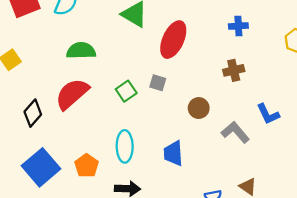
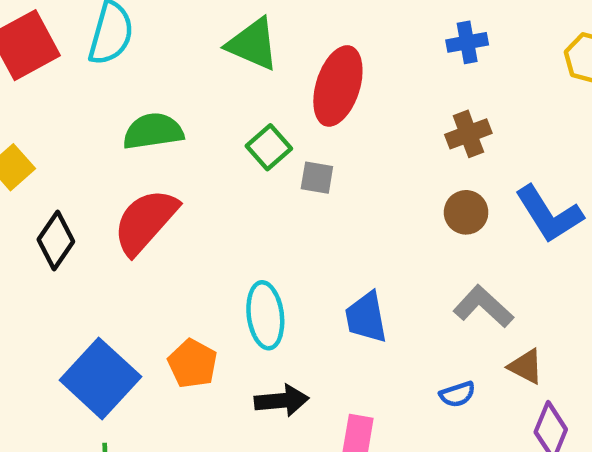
green square: (126, 91) -> (269, 147), moved
brown circle: (199, 108) -> (466, 212), moved
black diamond: (33, 113) -> (56, 240), moved
blue L-shape: (268, 114) -> (549, 214), size x1.4
gray L-shape: (235, 132) -> (483, 306), moved

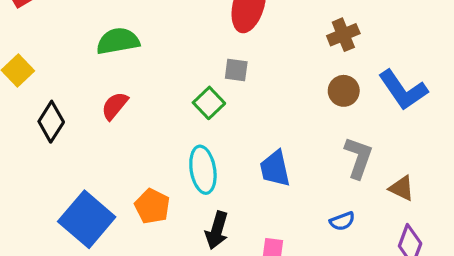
green square: (269, 147) -> (209, 103), moved
red semicircle: (145, 221) -> (115, 106), size x0.6
gray L-shape: (483, 306) -> (359, 158), turned 69
brown triangle: (526, 366) -> (402, 188), moved
black arrow: (282, 401) -> (217, 230), turned 114

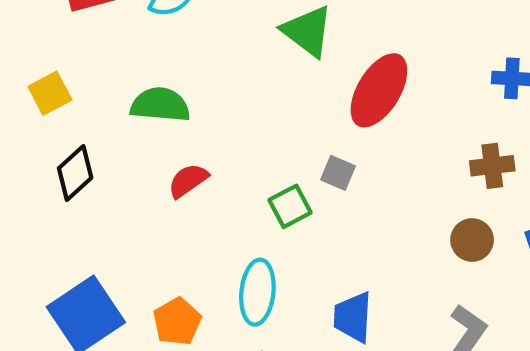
green semicircle: (118, 41) -> (160, 105), moved
red semicircle: (115, 106) -> (188, 181), moved

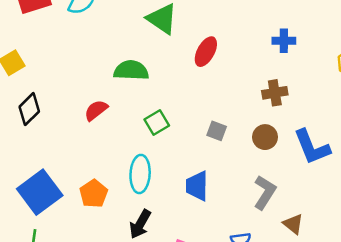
red ellipse: (379, 90) -> (206, 52), size x0.7
green semicircle: (160, 105) -> (131, 70), moved
gray square: (338, 173) -> (217, 131), moved

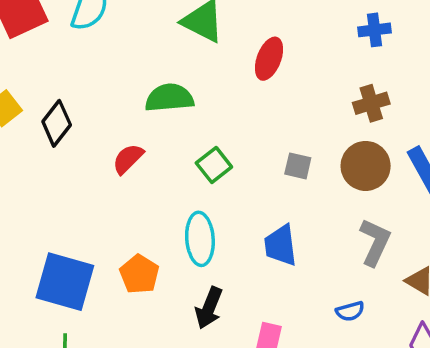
black diamond: (29, 109) -> (57, 123), moved
brown circle: (265, 137) -> (366, 166), size x1.4
blue square: (40, 192) -> (65, 282), turned -30

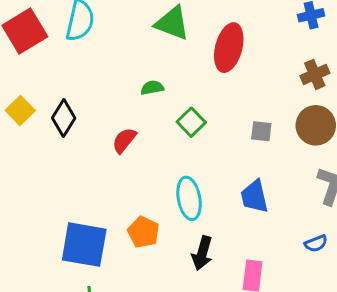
red ellipse: (269, 59) -> (229, 48), size x1.4
green semicircle: (169, 98) -> (152, 88), size x0.6
green square: (214, 165) -> (191, 122), moved

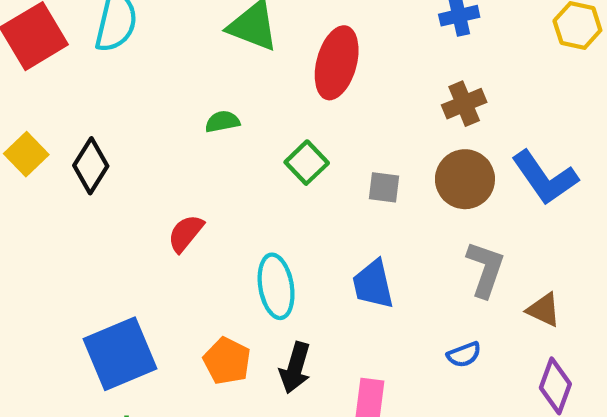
green square: (191, 122) -> (307, 163), moved
red semicircle: (124, 140) -> (186, 233), moved
orange pentagon: (143, 232) -> (227, 361), moved
blue square: (84, 245) -> (120, 354), turned -33

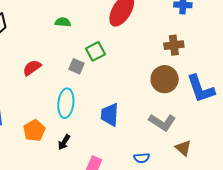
gray square: (384, 187) -> (76, 66), moved
gray L-shape: (485, 269) -> (162, 122), turned 88
black arrow: (295, 368) -> (64, 142), size x0.7

